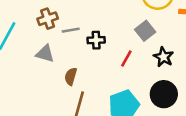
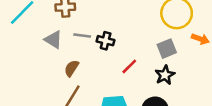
gray line: (71, 30) -> (82, 36), moved
gray square: (145, 31) -> (167, 49), moved

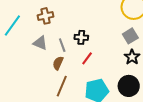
gray line: (82, 36) -> (62, 45), moved, turned 72
red line: (129, 66) -> (87, 58), moved

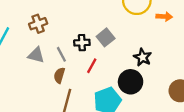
gray square: (130, 36) -> (106, 37), moved
black circle: (129, 86) -> (131, 82), moved

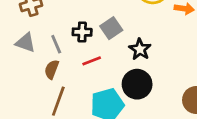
black star: (143, 57) -> (140, 49), moved
red line: (92, 66) -> (92, 61), turned 35

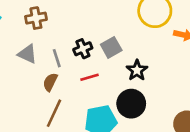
black cross: (82, 32) -> (83, 49), turned -30

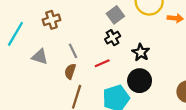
gray square: (111, 47) -> (115, 15), moved
black cross: (83, 49) -> (113, 38), moved
gray triangle: (27, 54) -> (40, 57), moved

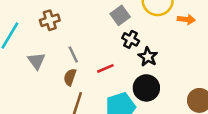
black cross: (113, 38) -> (131, 39), moved, turned -32
gray triangle: (40, 57) -> (36, 61), turned 36

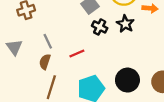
black star: (148, 57) -> (125, 24), moved
black circle: (146, 88) -> (127, 80), moved

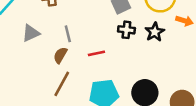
black cross: (100, 27) -> (126, 30), turned -32
gray triangle: (14, 47) -> (31, 33), turned 30

